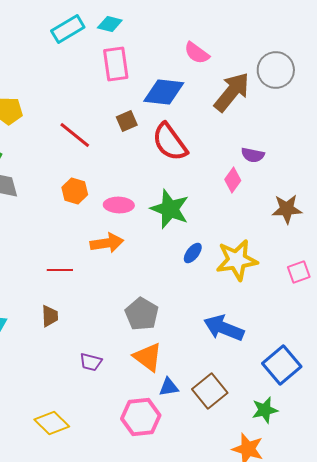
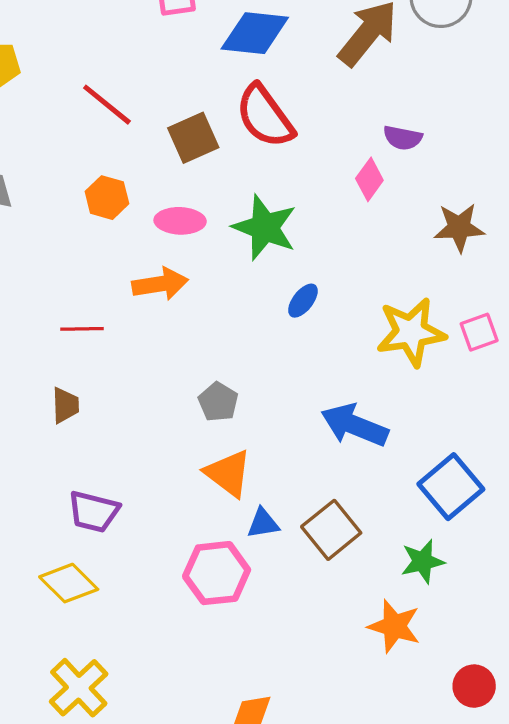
brown square: (127, 121) -> (193, 138), moved, size x1.4
yellow star: (237, 260) -> (411, 332), moved
gray pentagon: (142, 314) -> (218, 402), size x0.7
purple trapezoid: (91, 362) -> (94, 512), moved, size x1.4

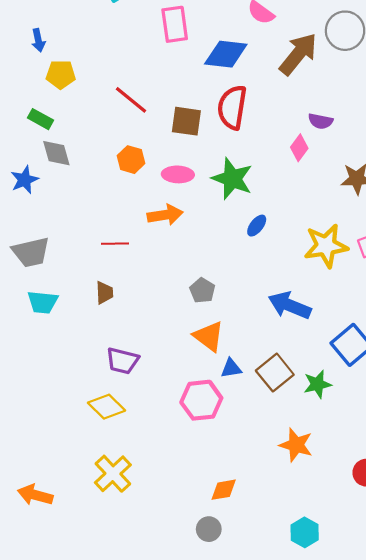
red semicircle: (265, 116) -> (232, 107), turned 45
brown square: (193, 138) -> (186, 121), turned 32
green star: (423, 561) -> (317, 384), moved
orange star: (394, 626) -> (296, 445), moved

